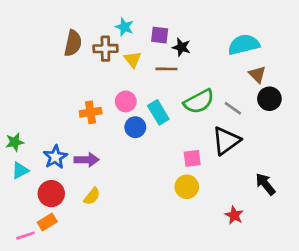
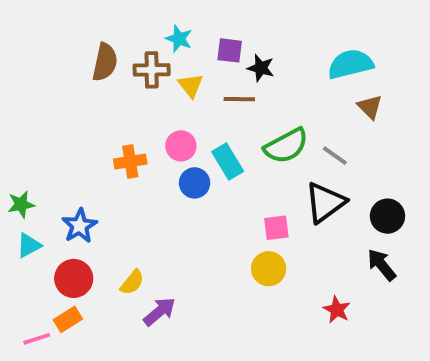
black circle: (269, 99) -> (387, 216), moved
purple arrow: (86, 160) -> (159, 312), moved, turned -40

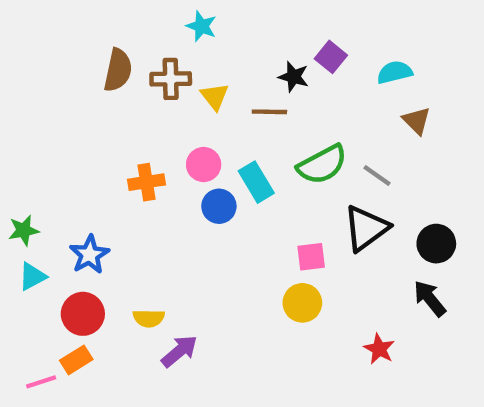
cyan star: (179, 39) -> (201, 26), moved
purple square: (230, 50) -> (331, 57), moved, turned 32
cyan semicircle: (350, 64) -> (395, 72), size x0.7
yellow semicircle: (132, 282) -> (149, 318), turned 52

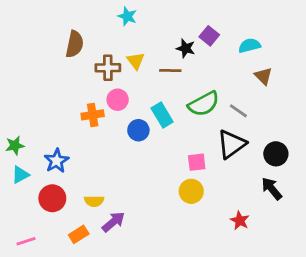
brown cross: (171, 79) -> (108, 68), moved
pink circle: (204, 165) -> (118, 100), moved
orange rectangle: (76, 360) -> (79, 234), moved

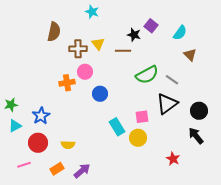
cyan semicircle: (250, 46) -> (180, 33), turned 140
cyan rectangle: (162, 115) -> (117, 127), moved
purple arrow: (113, 222) -> (82, 171), moved
pink line: (26, 241) -> (24, 165), moved

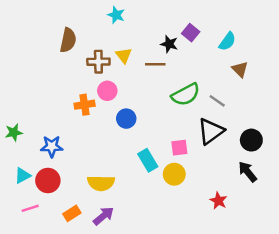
blue star: (41, 116) -> (52, 146), turned 30
cyan triangle: (15, 126) -> (23, 175), moved
yellow semicircle: (68, 145) -> (101, 183), moved, size x1.5

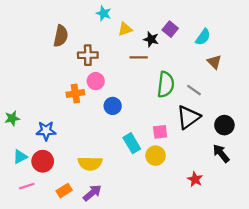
yellow triangle: (124, 55) -> (125, 29), moved, turned 49
green semicircle: (186, 95) -> (166, 84), turned -55

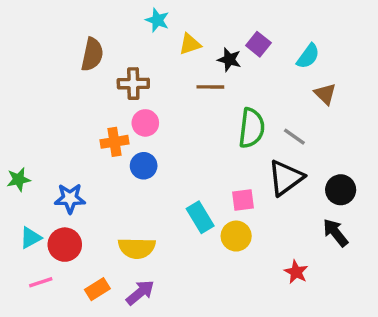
blue circle: (113, 106) -> (144, 166), moved

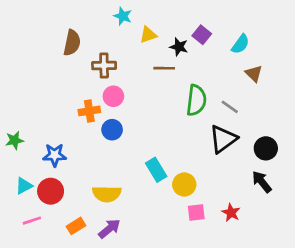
pink square: (243, 200) -> (196, 213), moved

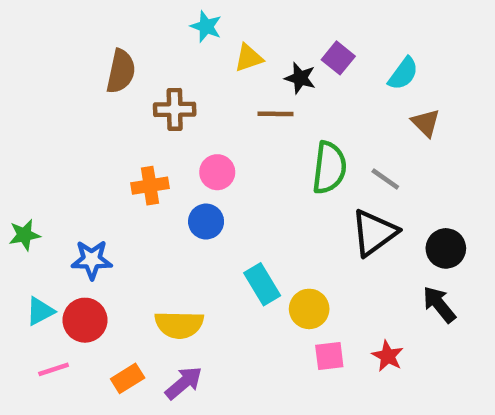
pink circle: (113, 96) -> (217, 172), moved
blue circle: (112, 130) -> (206, 222), moved

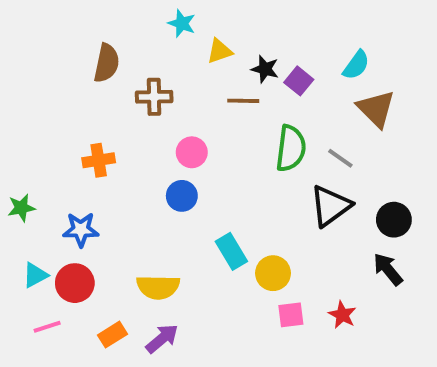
purple square: (338, 58) -> (299, 81), moved
brown triangle: (426, 123) -> (376, 109), size x1.5
orange cross: (150, 186) -> (99, 160), moved

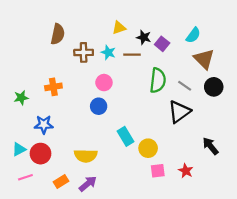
cyan star: (182, 23) -> (108, 52), moved
green star: (21, 208) -> (21, 98), moved
black circle: (394, 220) -> (214, 87), moved

